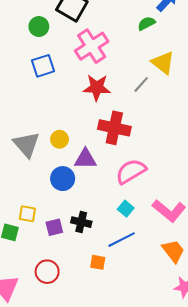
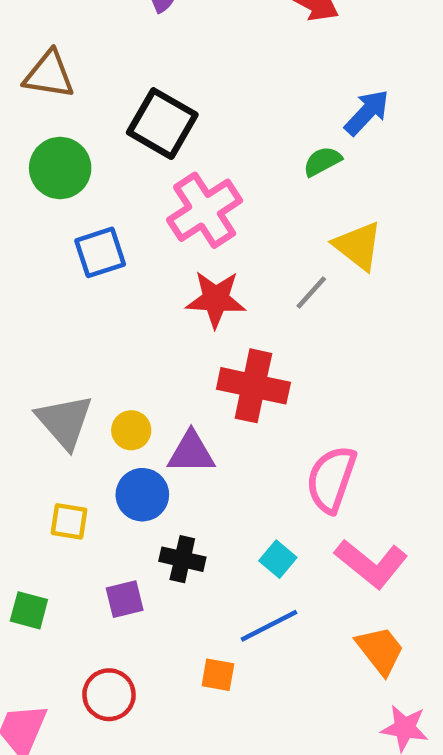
green circle: (39, 27) -> (60, 168), moved, size x1.4
yellow circle: (60, 139) -> (131, 430), moved
pink semicircle: (131, 171) -> (331, 479), moved, turned -40
yellow square: (27, 214) -> (69, 521), moved
black cross: (81, 222) -> (182, 559), moved

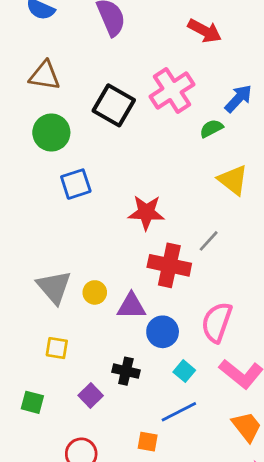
pink cross: (205, 210) -> (172, 90), moved
gray line: (311, 292) -> (209, 241), moved
blue circle: (142, 495) -> (163, 332), moved
purple square: (125, 599) -> (91, 395), turned -30

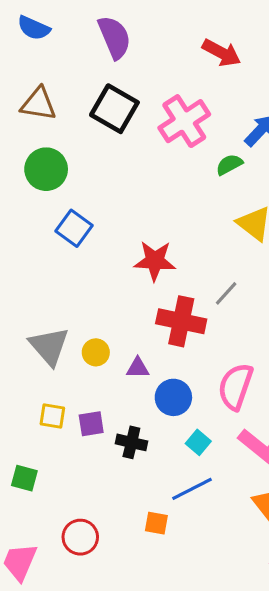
black square: (114, 105) -> (114, 109), moved
blue square: (76, 184) -> (74, 228), turned -36
purple triangle: (131, 306) -> (138, 368), size x0.7
purple square: (91, 395) -> (91, 424), moved, turned 35

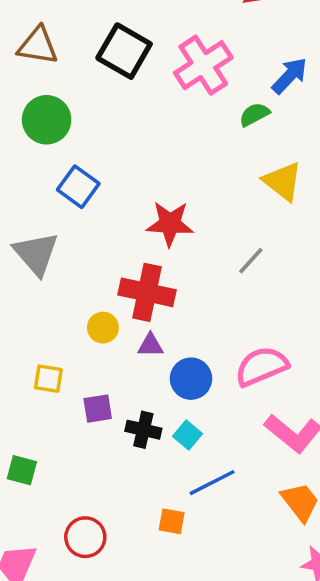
red cross: (181, 321) -> (147, 292), moved
gray triangle: (49, 346) -> (36, 254), moved
pink semicircle: (235, 387) -> (261, 366), turned 48
yellow square: (52, 416) -> (48, 379), moved
cyan square: (198, 442) -> (187, 435), moved

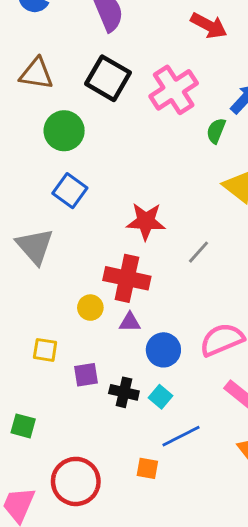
green semicircle: (254, 114) -> (216, 131), turned -40
green circle: (47, 120) -> (64, 131), moved
gray line: (251, 261) -> (198, 252), moved
red circle: (85, 537) -> (76, 481), size x1.4

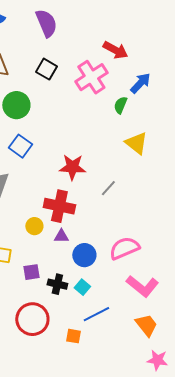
red arrow: (209, 26) -> (115, 50), moved
black square: (108, 78) -> (46, 69), size x0.7
red circle: (76, 481) -> (32, 319), moved

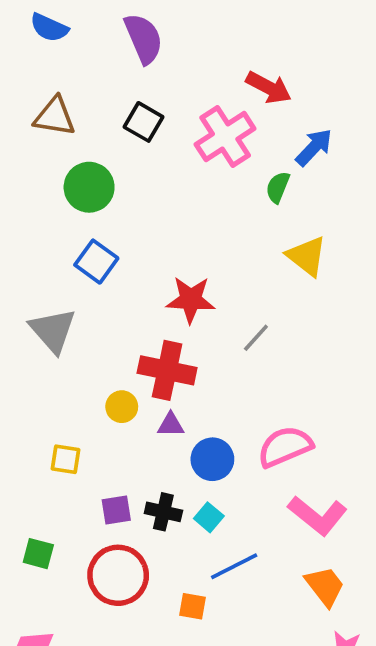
purple square: (31, 272) -> (116, 510), moved

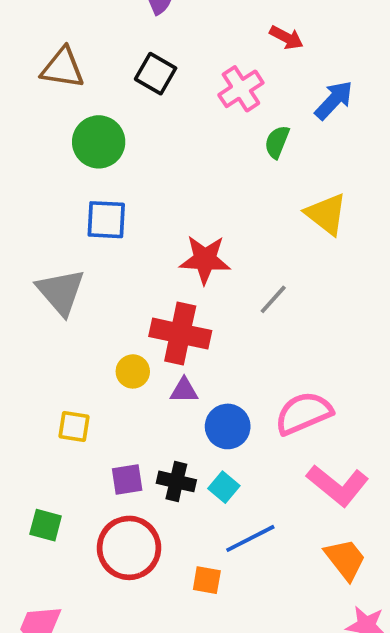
red arrow: (269, 87) -> (286, 38), size x0.7
pink cross: (225, 136) -> (241, 89), size x0.7
green semicircle: (278, 187) -> (277, 142), moved
blue square: (96, 262) -> (106, 220), turned -33

